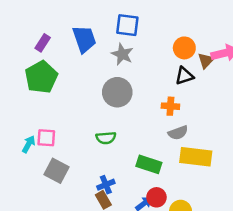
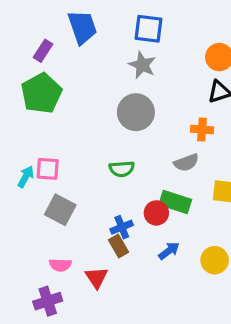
blue trapezoid: (84, 39) -> (82, 27), moved
gray semicircle: (178, 133) -> (186, 163), moved
red circle: (156, 197) -> (156, 213), moved

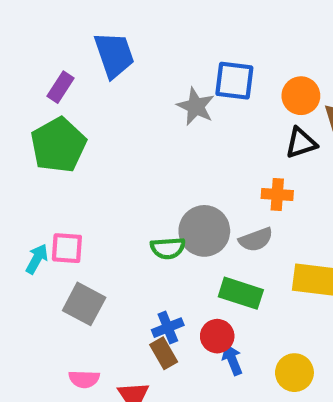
blue square: (148, 29) -> (234, 81), moved
gray circle: (136, 112) -> (204, 231), moved
red circle: (156, 213) -> (217, 336), moved
blue arrow: (169, 251) -> (232, 360), turned -75

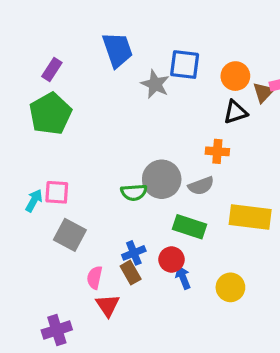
blue trapezoid: (114, 55) -> (117, 50), moved
pink semicircle: (84, 379) -> (95, 278), moved, turned 100

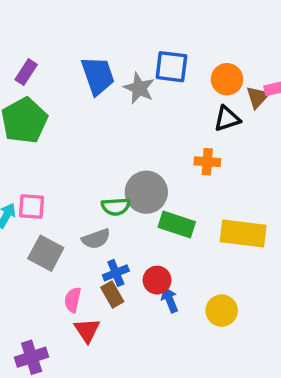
blue trapezoid: (117, 50) -> (98, 76), moved
gray semicircle: (201, 186) -> (96, 239), moved
green rectangle: (190, 227) -> (177, 224), moved

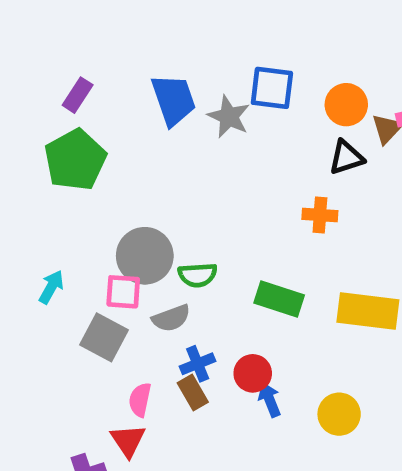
gray circle: (146, 192) -> (145, 256), moved
pink square: (32, 207) -> (123, 292), moved
red triangle: (87, 330) -> (128, 441), moved

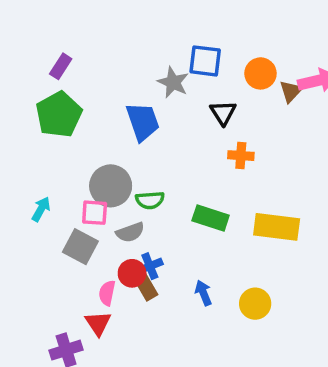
blue trapezoid: (174, 100) -> (143, 122), moved
black triangle: (346, 157) -> (223, 113), moved, turned -44
red circle: (253, 373) -> (132, 273), moved

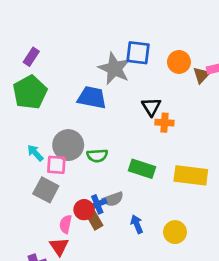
gray star: (173, 82) -> (114, 69), size x1.4
black triangle: (223, 113) -> (151, 107), moved
blue trapezoid: (143, 122) -> (92, 98), turned -60
cyan arrow: (41, 209) -> (35, 153), moved, turned -72
gray semicircle: (130, 232) -> (113, 199), moved

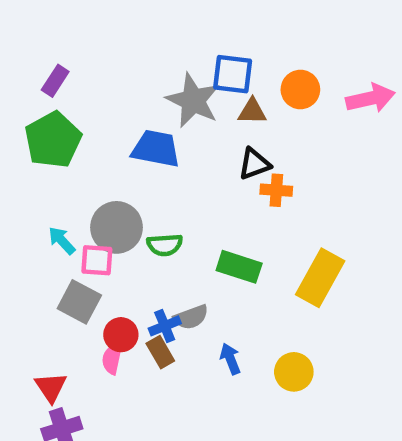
brown triangle: (201, 75) -> (252, 111), moved, turned 48
black triangle: (151, 107) -> (254, 164), turned 42
yellow rectangle: (191, 175) -> (320, 278), turned -68
red circle: (84, 210) -> (121, 335), moved
red triangle: (59, 247) -> (51, 387), moved

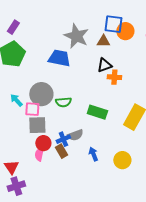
blue square: (233, 74) -> (113, 24), moved
gray square: (79, 302) -> (37, 125), moved, turned -30

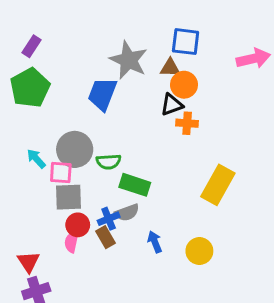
orange circle: (125, 31) -> (184, 85), moved
blue trapezoid: (59, 58) -> (102, 94), turned -80
green rectangle: (97, 112) -> (135, 185), moved

